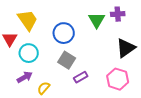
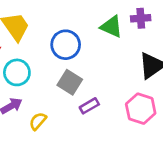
green triangle: (97, 20) -> (112, 27), turned -36

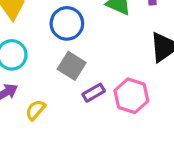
pink hexagon: (141, 109) -> (131, 96), moved

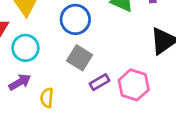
yellow semicircle: (35, 110) -> (47, 98), turned -36

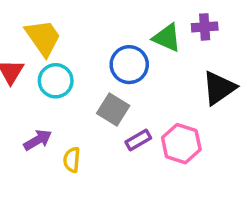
blue circle: (75, 19) -> (129, 65), moved
cyan circle: (25, 48) -> (56, 81), moved

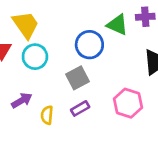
gray square: (113, 109) -> (77, 78), turned 30
purple rectangle: (138, 140) -> (80, 108), moved

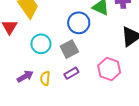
cyan circle: (35, 57) -> (41, 44), moved
purple arrow: (22, 100) -> (25, 76), moved

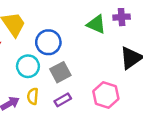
blue circle: (79, 23) -> (48, 42), moved
yellow semicircle: (45, 78) -> (33, 96), moved

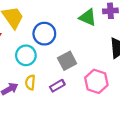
gray square: (60, 72) -> (67, 61), moved

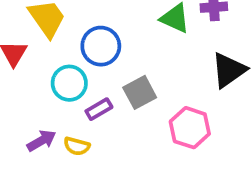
yellow semicircle: (30, 82) -> (77, 146), moved, turned -80
purple rectangle: (57, 86) -> (99, 109), moved

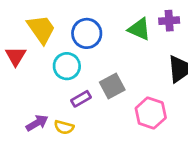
blue circle: (101, 46) -> (87, 33), moved
cyan circle: (69, 83) -> (67, 66), moved

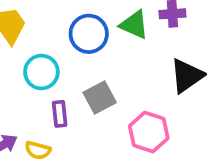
blue circle: (87, 33) -> (89, 34), moved
purple rectangle: (81, 99) -> (60, 114), turned -66

